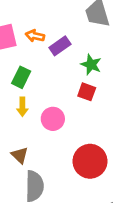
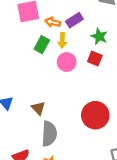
orange arrow: (35, 36) -> (53, 22), moved
yellow arrow: (22, 107) -> (62, 40), moved
pink circle: (53, 119) -> (67, 62), moved

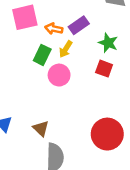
yellow arrow: (62, 40) -> (66, 49), turned 32
pink circle: (67, 62) -> (59, 75), moved

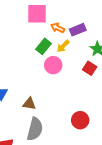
brown triangle: (41, 128) -> (29, 104), turned -48
red circle: (107, 134) -> (80, 120), size x0.7

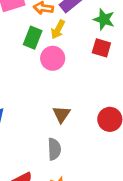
brown triangle: (29, 104) -> (61, 114), moved, turned -48
gray semicircle: (35, 129) -> (54, 149), size x0.7

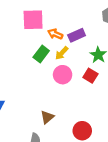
pink circle: (53, 58) -> (63, 75), moved

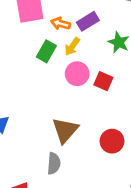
red square: (90, 76) -> (103, 81), moved
brown triangle: (47, 117) -> (65, 130), size x1.5

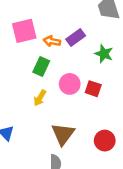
yellow arrow: (72, 46) -> (40, 98), moved

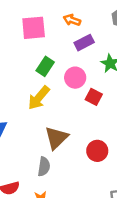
orange arrow: (52, 41) -> (72, 20), moved
pink circle: (70, 84) -> (75, 78), moved
yellow arrow: (40, 98) -> (39, 98), size x1.5

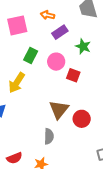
yellow arrow: (39, 98) -> (17, 83), moved
brown triangle: (56, 138) -> (59, 109), moved
gray semicircle: (44, 167) -> (49, 136), moved

